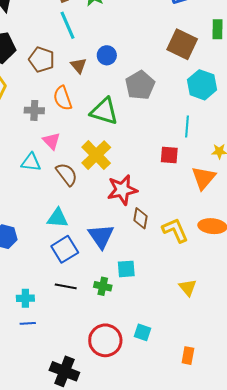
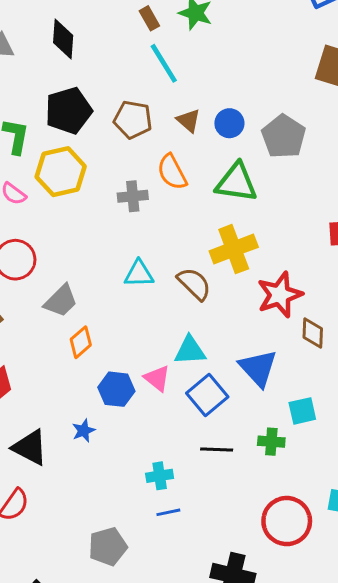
blue circle: (107, 55) -> (229, 123), moved
pink triangle: (52, 141) -> (157, 378), moved
yellow cross: (96, 155) -> (234, 249), turned 32

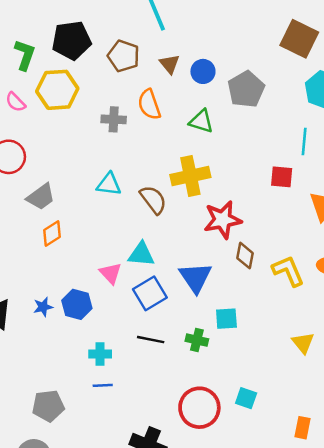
green triangle: (236, 183) -> (201, 121), size x0.7
blue hexagon: (116, 389) -> (77, 304), moved

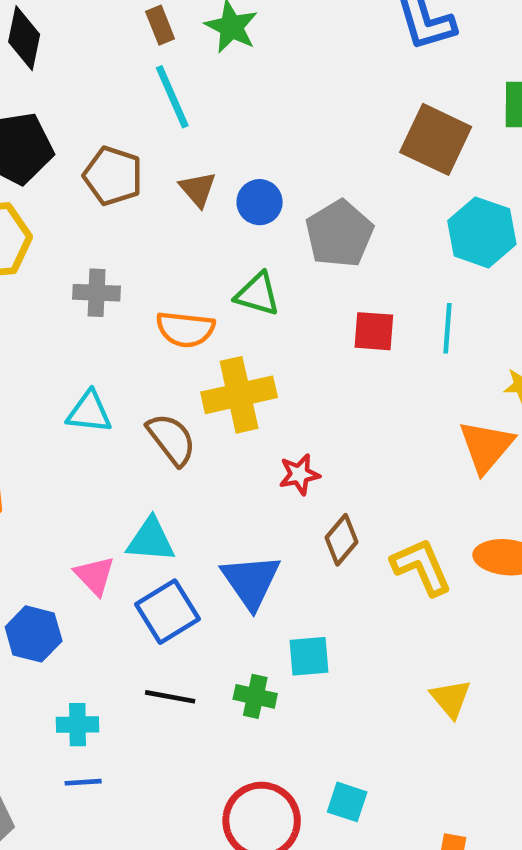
orange semicircle: (149, 104) -> (185, 329), moved, turned -64
red square: (282, 177) -> (374, 331), moved
red star: (223, 220) -> (299, 474), size x0.6
brown diamond: (245, 256) -> (342, 540), turned 30

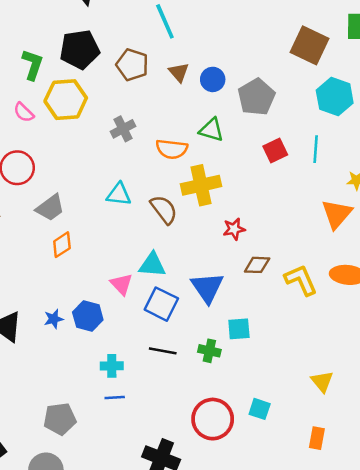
gray cross: (97, 293) -> (123, 129), turned -30
red square: (374, 331) -> (275, 151), turned -30
brown diamond: (342, 540) -> (257, 265), turned 52
blue square: (167, 612) -> (161, 304), turned -32
yellow triangle: (451, 699) -> (322, 382), moved

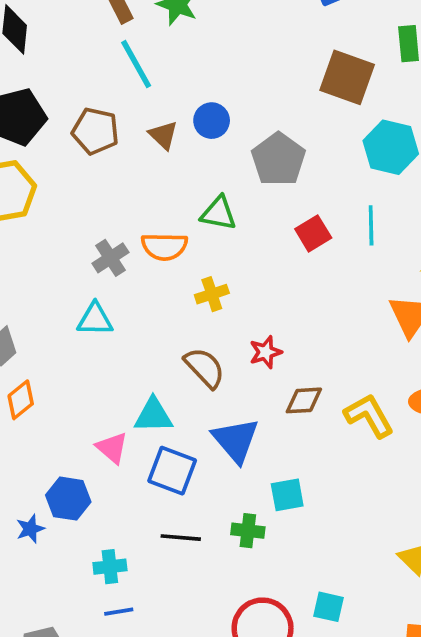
blue circle: (213, 79) -> (212, 121), moved
gray cross: (123, 129) -> (110, 258), moved
yellow cross: (201, 185) -> (212, 294), size x0.6
brown semicircle: (164, 209) -> (205, 368), moved
blue star: (54, 319) -> (30, 529), moved

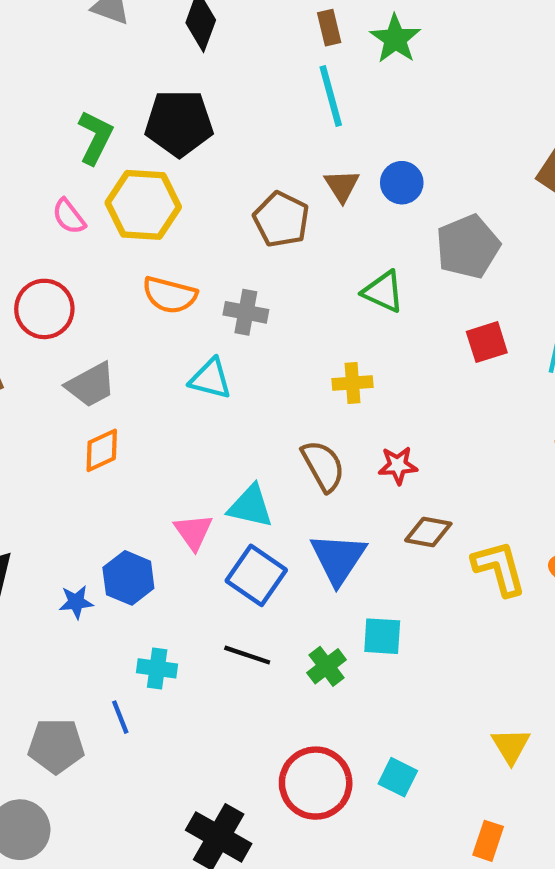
brown pentagon: (95, 131) -> (281, 219), moved
orange semicircle: (164, 246) -> (170, 295), moved
gray cross: (110, 258) -> (246, 312), turned 30
green cross: (248, 531) -> (327, 666), turned 32
blue line: (119, 612) -> (120, 717), moved, turned 64

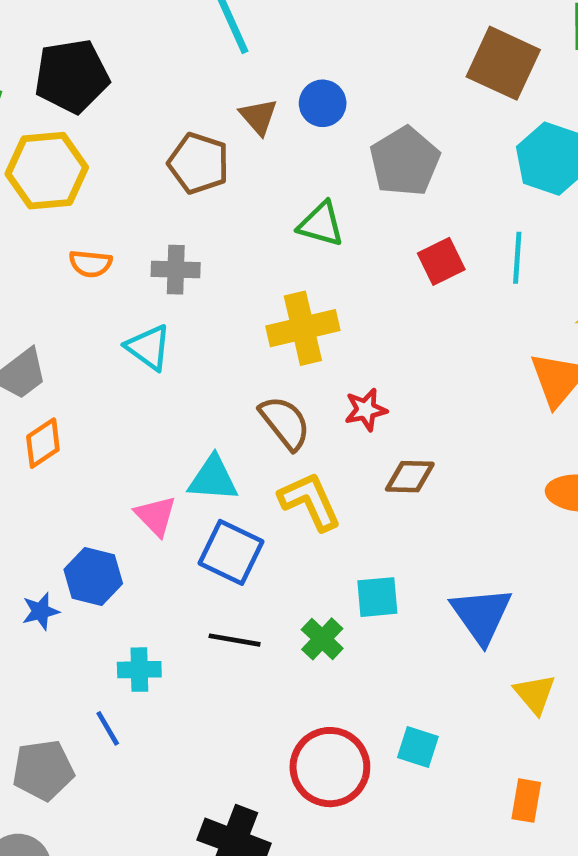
orange semicircle: (170, 295) -> (90, 264), size x0.7
cyan triangle: (210, 379) -> (149, 347), turned 30
yellow cross: (352, 383) -> (303, 328), size x1.6
blue triangle: (338, 558) -> (481, 615), moved
yellow L-shape: (499, 568) -> (310, 501), moved

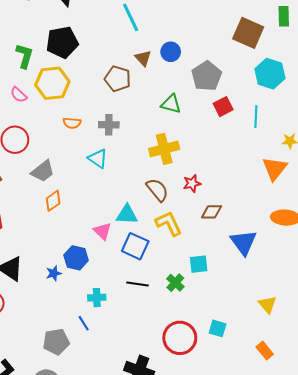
red square: (441, 261) -> (223, 107), moved
blue triangle: (481, 615) -> (244, 242), moved
orange rectangle: (526, 801) -> (265, 351), turned -48

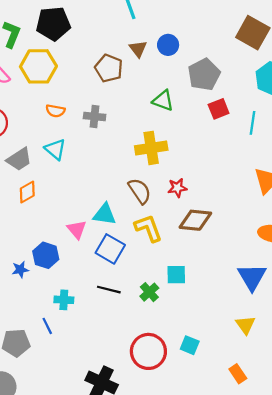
cyan triangle: (98, 159) -> (55, 149), moved
brown diamond: (212, 212) -> (195, 220), size x1.4
blue triangle: (244, 242) -> (252, 277), moved

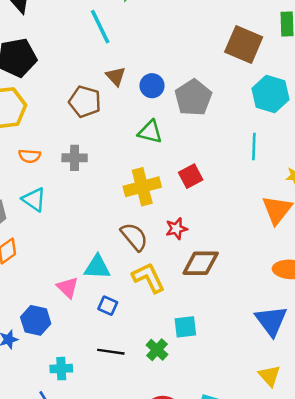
blue circle: (168, 45) -> (152, 86), moved
red square: (219, 109) -> (191, 176), moved
blue square: (110, 249) -> (108, 306), size x0.6

